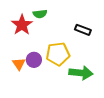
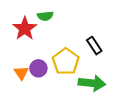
black rectangle: (83, 30) -> (94, 46), moved, turned 35
yellow pentagon: (58, 54) -> (66, 62), turned -30

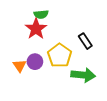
red star: (25, 28) -> (36, 29), moved

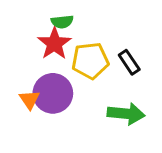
yellow pentagon: (60, 55) -> (90, 61), moved, turned 30
purple circle: (35, 62) -> (53, 93), size x1.6

